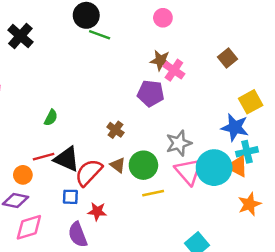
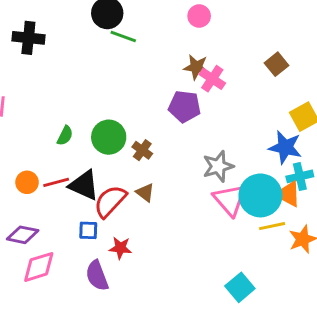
black cross: (20, 36) -> (28, 38), turned -35
green circle: (143, 165) -> (109, 137), moved
orange circle: (23, 175) -> (27, 182), moved
yellow line: (153, 193) -> (272, 226), moved

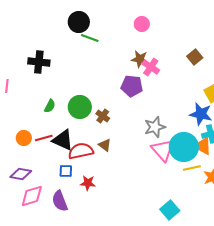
black cross: (28, 38) -> (39, 62), moved
red semicircle: (110, 201) -> (81, 151), turned 35
purple semicircle: (97, 276) -> (60, 201), moved

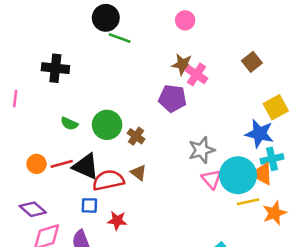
green semicircle: (50, 106) -> (69, 124), turned 88
pink triangle: (163, 150) -> (212, 179), size x0.7
purple diamond: (21, 174) -> (33, 209), turned 30

